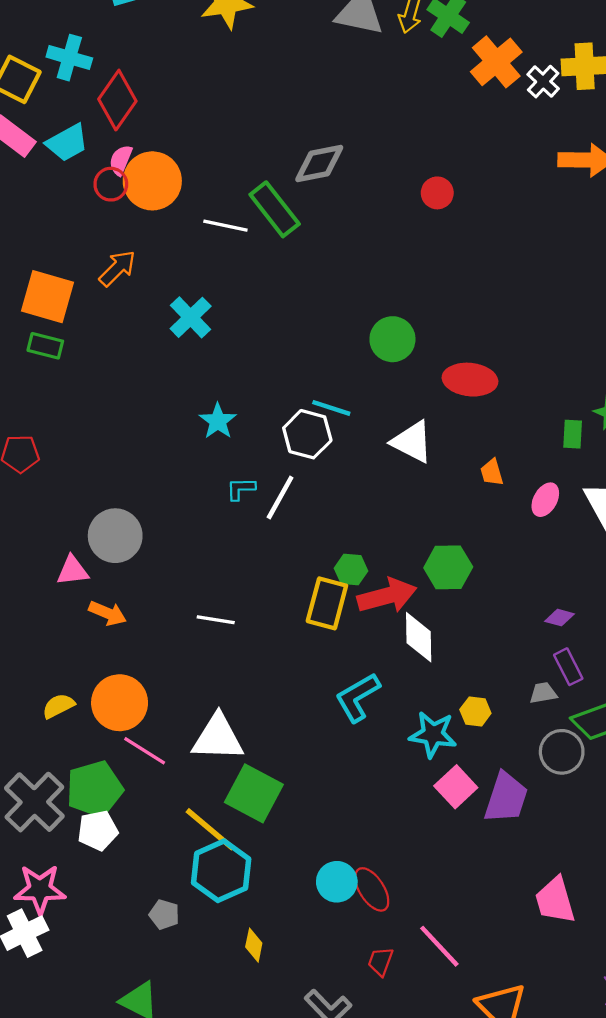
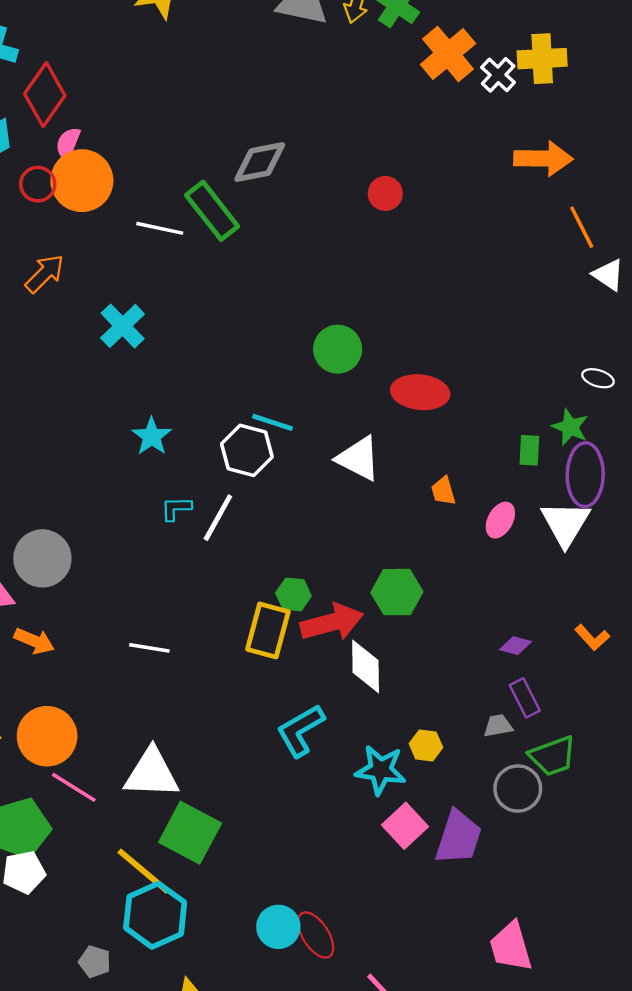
pink semicircle: (121, 160) -> (68, 143), moved

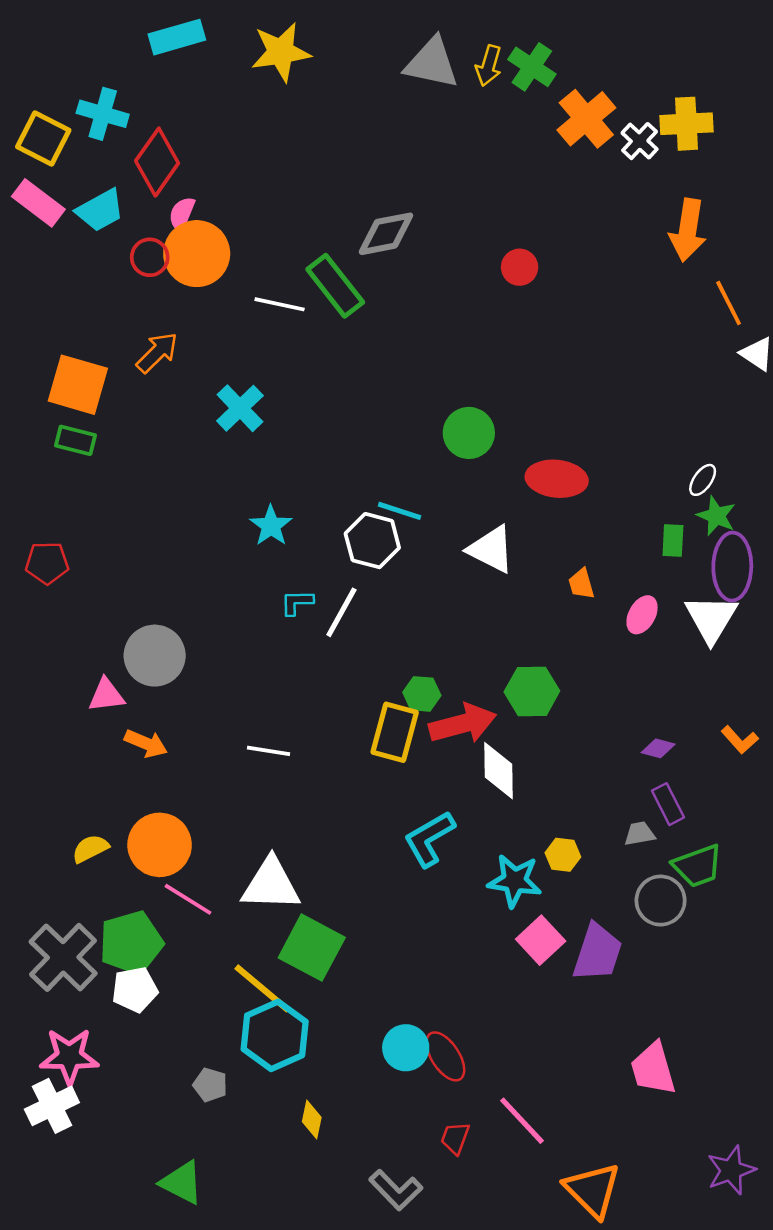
orange arrow: (543, 159) -> (688, 230), turned 98
white ellipse: (598, 378) -> (703, 480), moved, turned -72

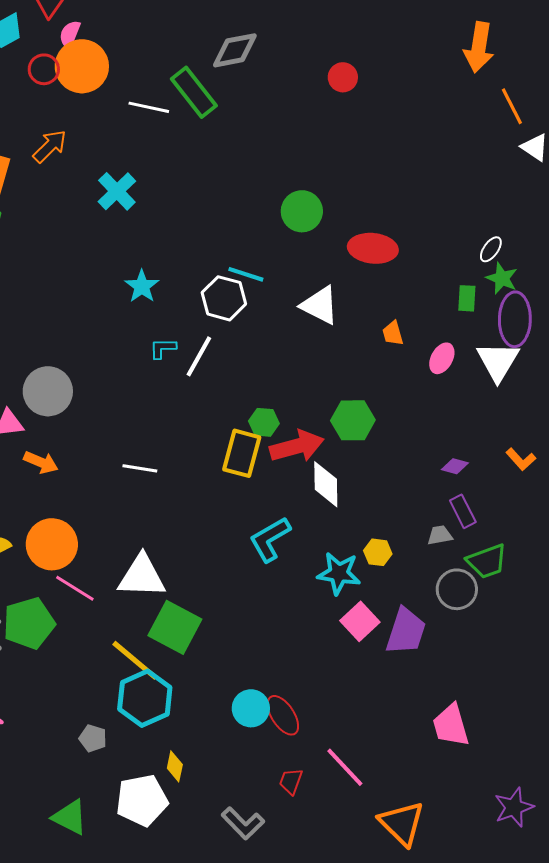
white pentagon: (135, 990) -> (142, 800), moved, size x1.4

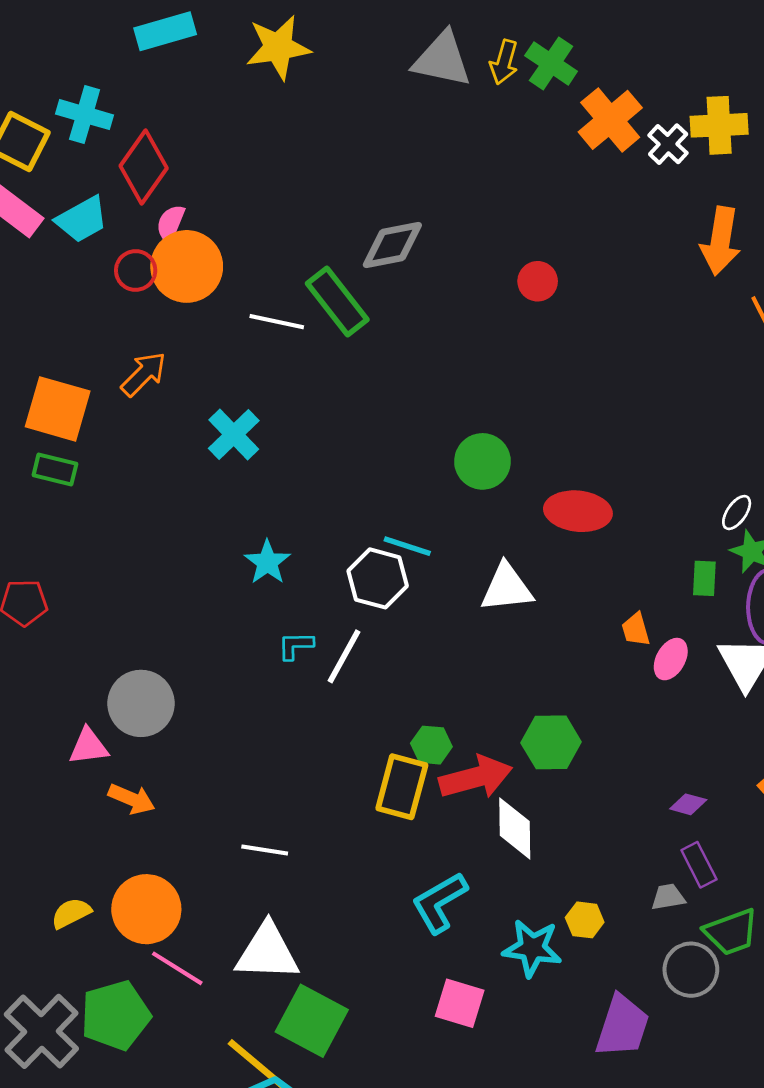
white triangle: (320, 305) -> (507, 588), turned -33
orange trapezoid: (393, 333) -> (636, 629), moved
white line: (140, 468) -> (265, 850), moved
pink square: (360, 621) -> (460, 1003), moved, turned -30

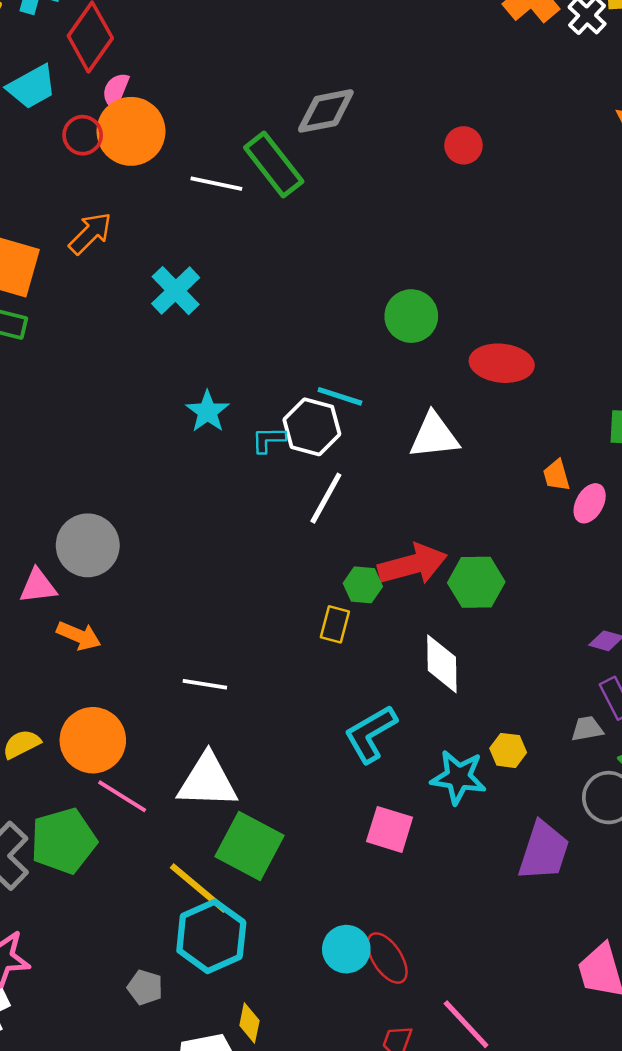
cyan L-shape: (296, 646) -> (269, 440), moved
white line: (344, 656) -> (326, 498), moved
red arrow: (476, 777) -> (413, 564), moved
yellow rectangle: (402, 787) -> (335, 624), size x0.6

